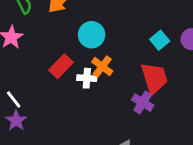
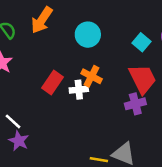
cyan circle: (92, 35) -> (88, 35), moved
purple cross: (143, 103) -> (135, 104), turned -36

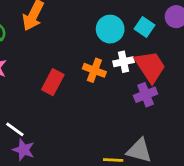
cyan circle: (88, 35) -> (110, 29), moved
white cross: (79, 90) -> (124, 62), moved

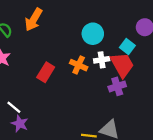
cyan square: (144, 27) -> (127, 47), moved

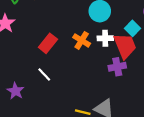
white line: (14, 107) -> (44, 74), moved

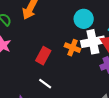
white cross: (105, 38) -> (93, 42), size x1.6

